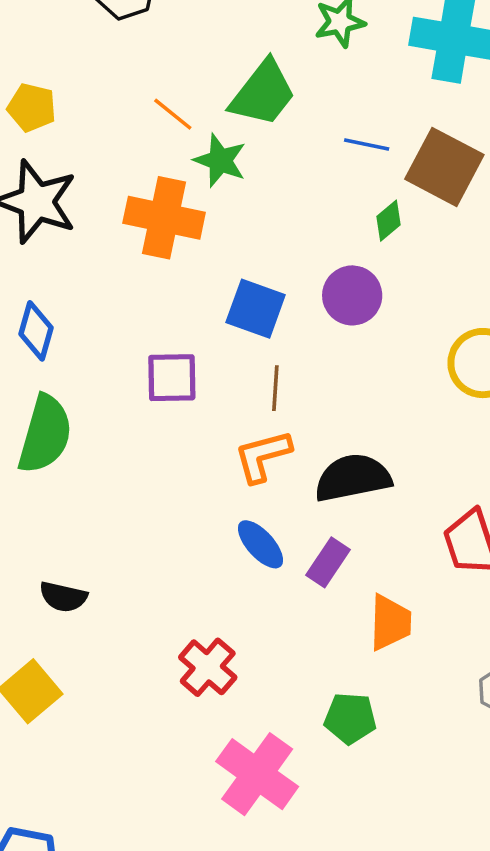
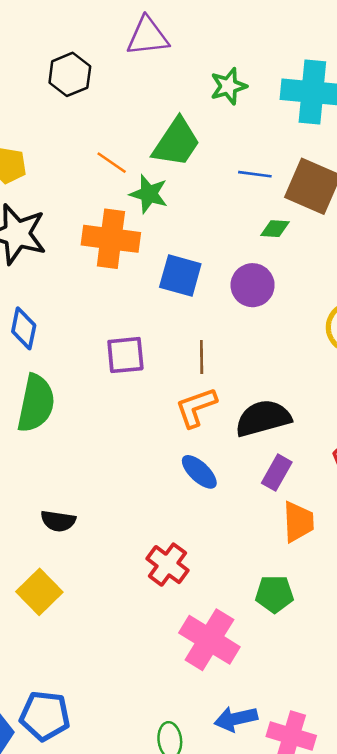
green diamond: (389, 221) -> (275, 229), turned 48
blue square: (256, 309) -> (180, 276), moved
purple rectangle: (328, 562) -> (277, 473), moved

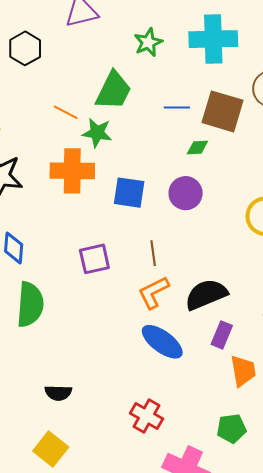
blue ellipse: (199, 472) -> (162, 342), size x1.4

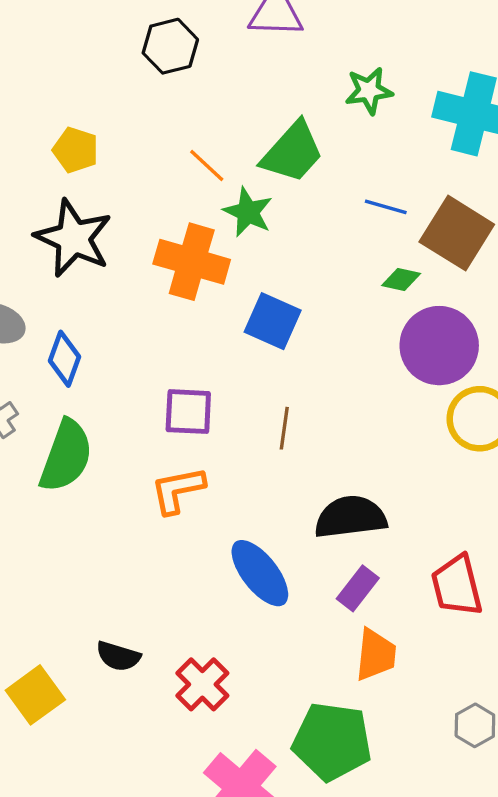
purple circle: (186, 193) -> (439, 346), moved, size x1.4
orange L-shape: (154, 292) -> (178, 490), moved
black semicircle: (58, 393) -> (118, 656), moved
green pentagon: (231, 428) -> (332, 741), size x1.6

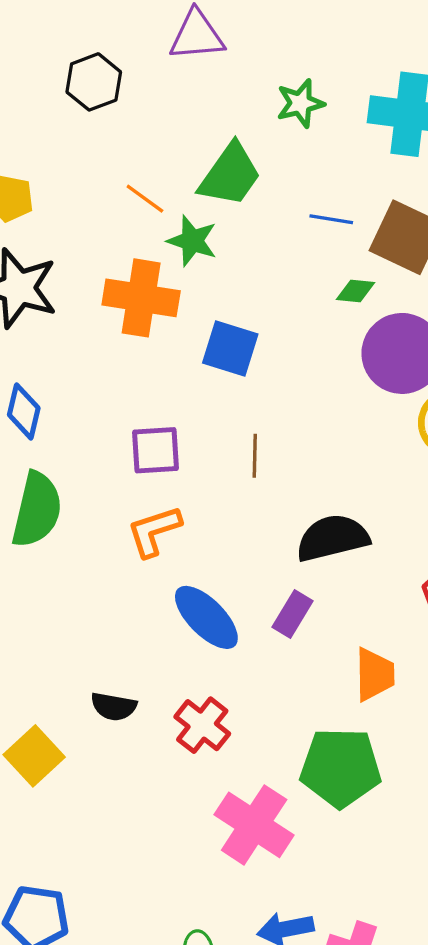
blue ellipse: (260, 573) -> (206, 617), moved
purple rectangle: (358, 588) -> (293, 614), moved

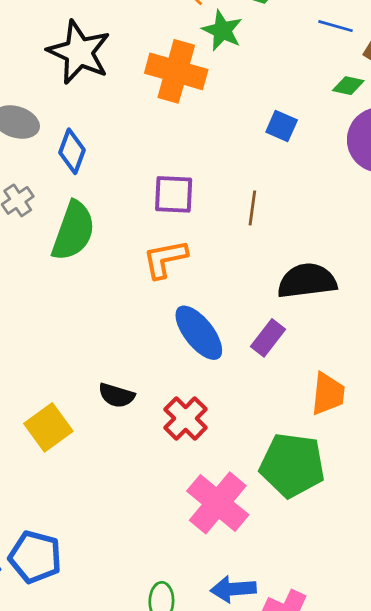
blue square: (230, 349) -> (282, 126), moved, size x0.7

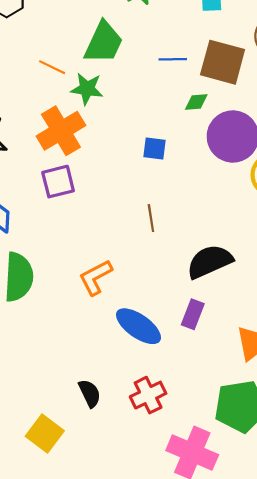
orange cross: (176, 71) -> (61, 131), turned -30
purple square: (174, 194) -> (58, 182), moved
black semicircle: (116, 395) -> (90, 393), turned -116
red cross: (186, 418) -> (148, 395), turned 36

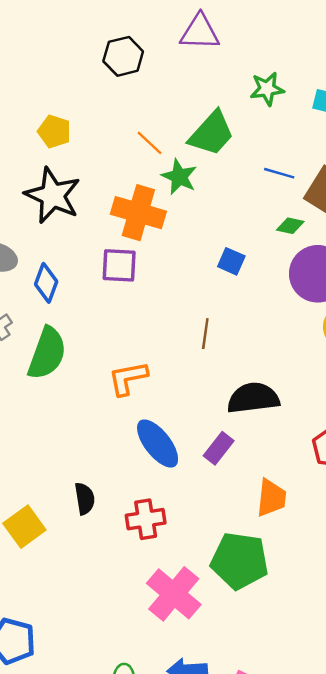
orange cross: (61, 131) -> (138, 213), turned 30

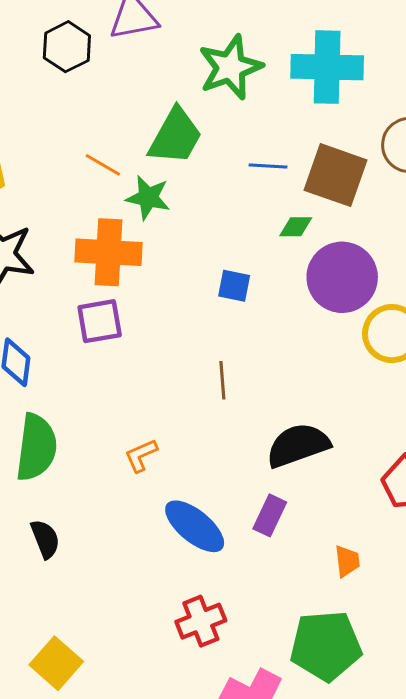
black hexagon: (123, 56) -> (67, 47), moved
green star: (267, 89) -> (230, 67), size x1.5
orange L-shape: (128, 378) -> (141, 455), size x0.7
orange trapezoid: (271, 498) -> (347, 561), size x0.7
black semicircle: (85, 499) -> (45, 539), moved

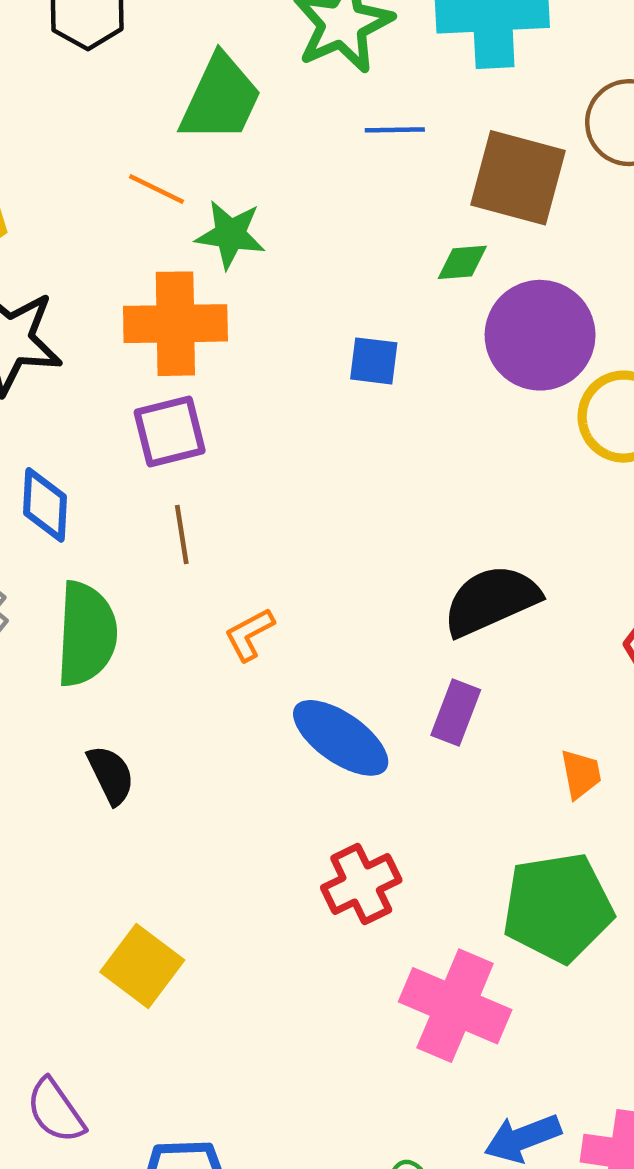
green trapezoid: (175, 136) -> (221, 99), moved
blue line: (268, 166) -> (395, 130), moved
brown line: (222, 380) -> (182, 535), moved

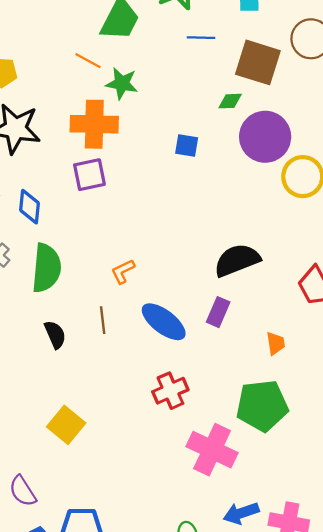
brown line: (182, 535) -> (103, 320), moved

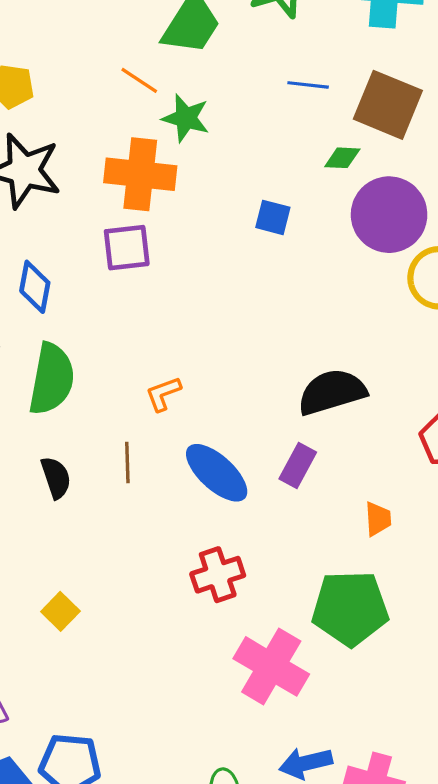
blue line: (201, 38) -> (308, 85), moved
yellow square: (66, 425) -> (60, 611), size x0.7

